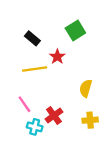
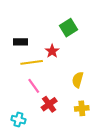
black rectangle: (32, 38) -> (20, 42), moved, turned -40
pink line: (24, 104) -> (34, 86), moved
cyan cross: (35, 127) -> (18, 120), moved

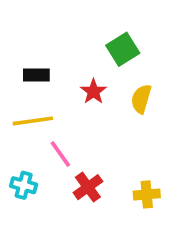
yellow line: (32, 62) -> (33, 121), moved
yellow semicircle: (78, 80) -> (141, 99), moved
cyan cross: (18, 120) -> (24, 185), moved

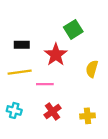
red star: (93, 92) -> (56, 55), size x1.5
yellow semicircle: (141, 99) -> (92, 69), moved
pink line: (60, 154) -> (45, 84), moved, turned -56

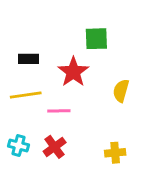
green square: (73, 29) -> (96, 39), turned 30
red cross: (52, 112) -> (55, 147), moved

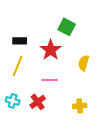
green square: (96, 39) -> (67, 27), turned 30
yellow line: (26, 95) -> (18, 66), turned -60
pink line: (59, 111) -> (50, 80), moved

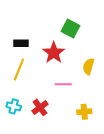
pink line: (50, 80) -> (63, 84), moved

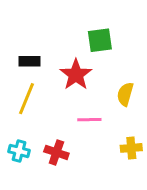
green square: (71, 28) -> (100, 40), turned -36
red cross: (40, 107) -> (56, 152), turned -35
yellow cross: (84, 112) -> (131, 148), moved

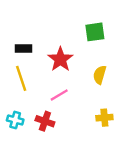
green square: (100, 40) -> (95, 32), moved
yellow line: (27, 99) -> (21, 78), turned -40
pink line: (89, 120) -> (59, 95), moved, turned -30

